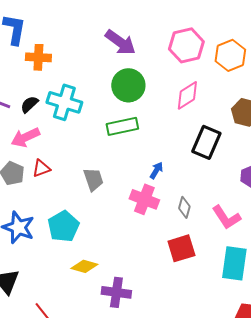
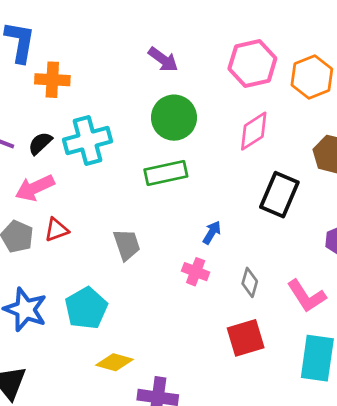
purple arrow: (120, 42) -> (163, 59), size x0.7
cyan cross: (64, 102) -> (87, 141), turned -32
pink cross: (144, 199) -> (196, 272), size x0.7

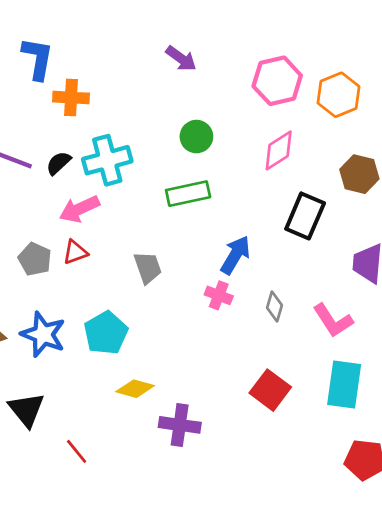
purple arrow: (163, 59) -> (181, 59), moved
green circle: (174, 118) -> (196, 137), size x0.7
pink arrow: (35, 188) -> (79, 209), moved
blue arrow: (212, 232) -> (235, 255), size x1.6
red square: (246, 338) -> (270, 390), moved, turned -36

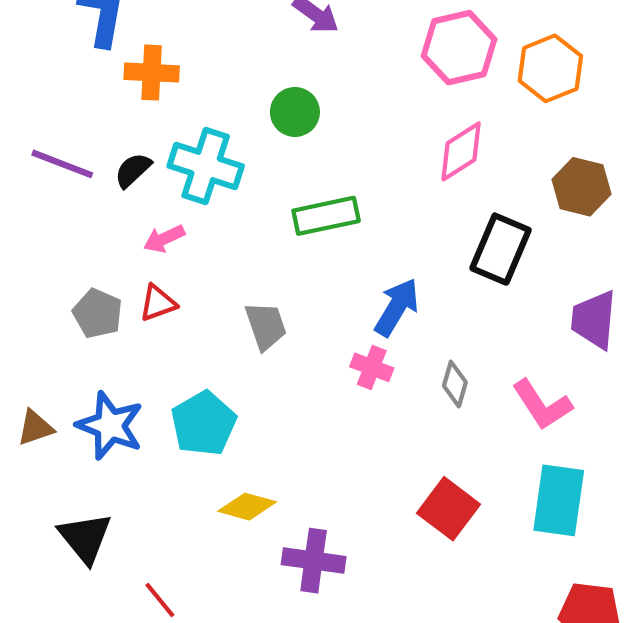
green circle: (196, 137) -> (295, 112), moved
cyan cross: (107, 160) -> (206, 166), turned 33
pink arrow: (79, 209) -> (164, 239), size x0.7

